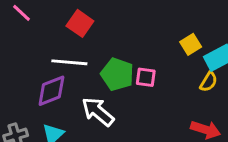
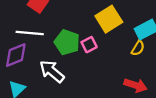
yellow square: (191, 44) -> (109, 19), moved, size x1.6
pink square: (146, 77) -> (89, 45), turned -35

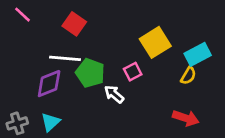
green pentagon: (67, 42) -> (90, 73), moved
white arrow: (52, 71) -> (114, 94), moved, size x0.7

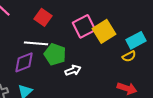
pink square: (133, 72) -> (84, 26), moved, size x1.6
yellow semicircle: (188, 76) -> (129, 56), turned 32
white arrow: (114, 94) -> (73, 70), turned 119

